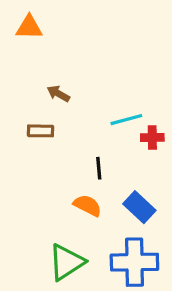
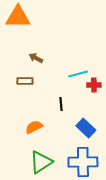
orange triangle: (29, 27) -> (18, 17), size x1.5
orange semicircle: (87, 205) -> (34, 127), moved, turned -54

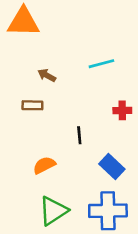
cyan line: (78, 74) -> (101, 64), moved

